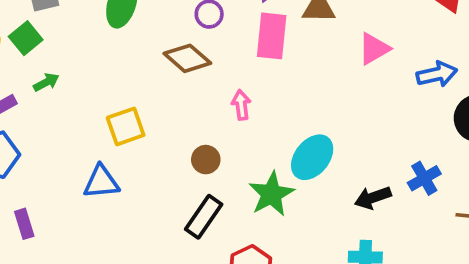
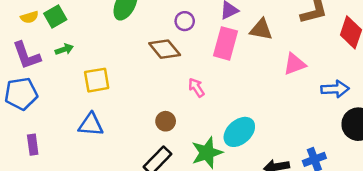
pink arrow: (241, 105) -> (196, 88), turned -36
yellow square: (126, 126) -> (97, 80), moved

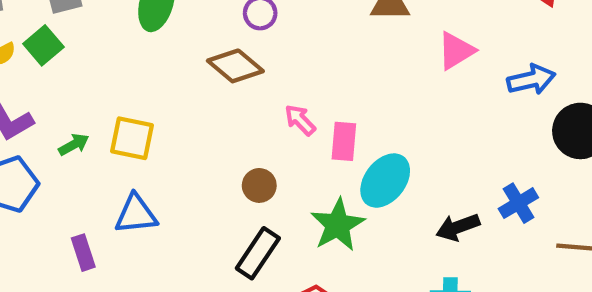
pink rectangle: (225, 43) -> (344, 141), moved, size x0.7
green arrow: (64, 49) -> (74, 145), moved
yellow square: (97, 80) -> (132, 138), turned 32
purple rectangle: (33, 145) -> (83, 253), moved

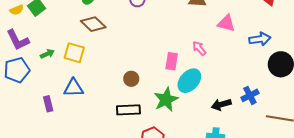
pink triangle: (456, 51) -> (226, 23), turned 42
brown diamond: (235, 66) -> (93, 24), moved
pink arrow: (300, 120) -> (199, 48), moved
black rectangle: (258, 253) -> (128, 110), turned 50

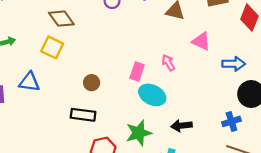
yellow square: (74, 53) -> (52, 47), moved
cyan ellipse: (189, 81) -> (152, 95), turned 65
blue cross: (250, 95) -> (231, 121), moved
green star: (166, 100) -> (139, 133), moved

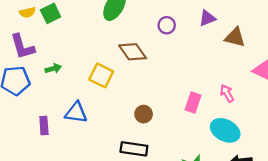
brown diamond: (61, 19) -> (133, 52), moved
cyan ellipse: (152, 95) -> (225, 130), moved

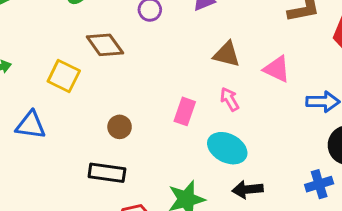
brown triangle: (235, 37) -> (227, 54), moved

